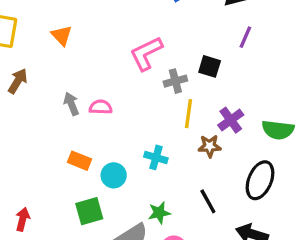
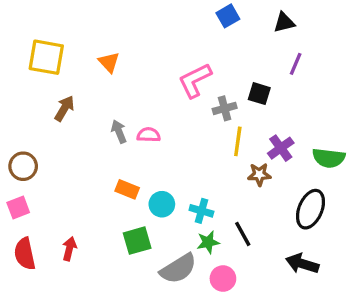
cyan cross: (156, 157) -> (201, 211), moved
black line: (208, 201) -> (243, 234), moved

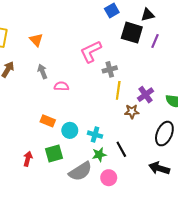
black square: (259, 94) -> (132, 33), moved, size x1.5
gray arrow: (119, 132) -> (42, 71), moved
red arrow: (69, 249) -> (28, 159), moved

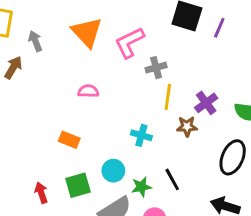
orange triangle: (36, 40) -> (87, 32), moved, size x1.6
gray arrow: (42, 71) -> (35, 41), moved
cyan circle: (70, 130) -> (113, 171), moved
cyan cross: (95, 135) -> (141, 135), moved
red arrow: (28, 159) -> (41, 193), turned -32

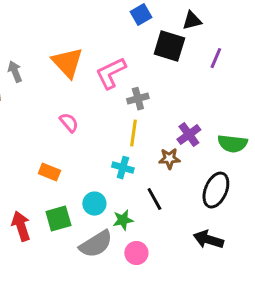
purple line: (219, 28) -> (216, 58), moved
pink semicircle: (88, 91) -> (69, 123), turned 48
yellow line: (168, 97) -> (133, 133), moved
black line: (172, 179) -> (154, 199), moved
red arrow: (41, 193) -> (21, 226), size x1.4

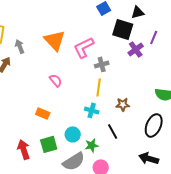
purple cross: (189, 135) -> (136, 49), moved

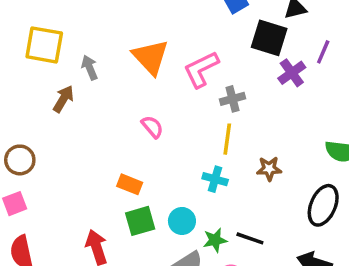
black line: (113, 131) -> (250, 238), moved, turned -42
green square: (49, 144) -> (140, 221), moved

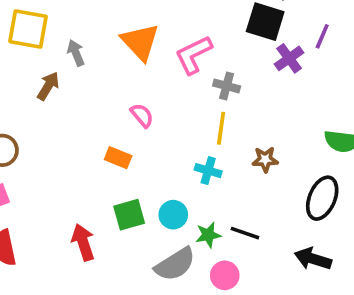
gray cross: (232, 99) -> (227, 86), turned 30
orange rectangle: (130, 184) -> (118, 158), moved

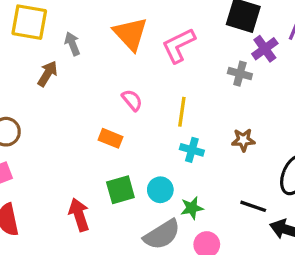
gray cross: (227, 86) -> (240, 74), moved
yellow line: (221, 128) -> (182, 112), moved
black line: (245, 233) -> (253, 206), moved

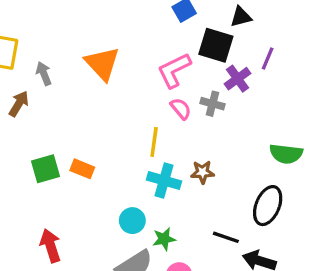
pink L-shape: (179, 45) -> (174, 70), moved
pink semicircle: (132, 100) -> (181, 109), moved
brown star: (243, 140) -> (202, 172), moved
cyan cross: (192, 150) -> (164, 180), size x1.4
green square: (120, 190) -> (45, 169), moved

